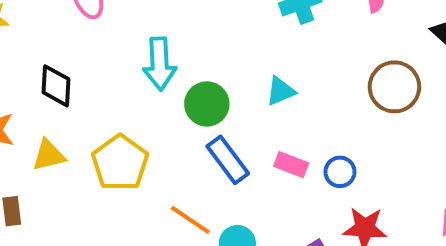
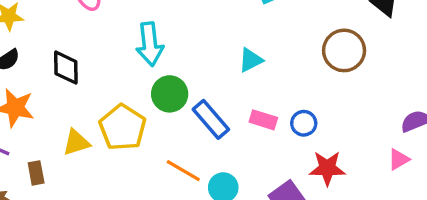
green circle: (207, 104) -> (170, 94), moved
yellow triangle: (49, 155) -> (76, 142), moved

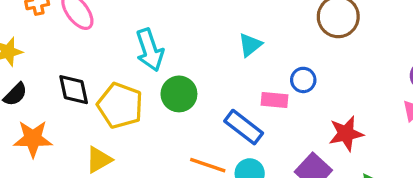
blue rectangle: (211, 119) -> (244, 127), moved
blue circle: (304, 123) -> (303, 80), moved
yellow pentagon: (123, 127) -> (120, 106), moved

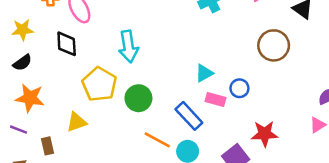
cyan triangle: (250, 45) -> (204, 73), moved
black diamond: (74, 90) -> (67, 44), moved
green circle: (179, 94) -> (138, 98), moved

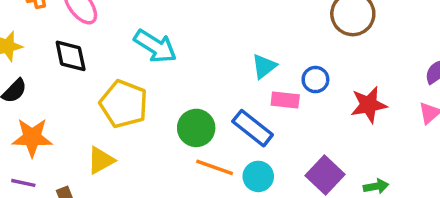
cyan arrow: (128, 46) -> (155, 46), turned -40
green circle: (138, 98) -> (196, 128), moved
red star: (265, 134) -> (369, 105), moved

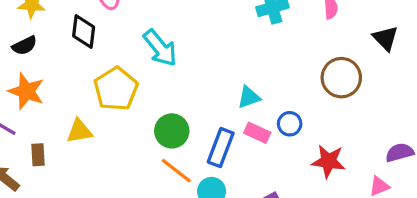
blue rectangle: (253, 128) -> (221, 148), turned 54

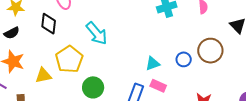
blue circle: (290, 124) -> (184, 59), moved
yellow triangle: (79, 131) -> (43, 75), moved
green circle: (172, 131) -> (93, 87), moved

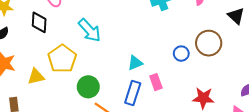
cyan triangle: (153, 64) -> (135, 63), moved
pink rectangle: (158, 86) -> (156, 82), turned 49

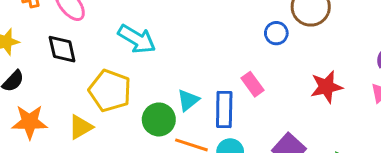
cyan triangle: (135, 63) -> (188, 100), moved

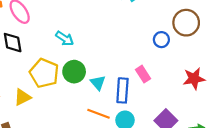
cyan arrow: (137, 39) -> (65, 38), size x0.7
cyan triangle: (188, 100) -> (98, 83), turned -35
green circle: (159, 119) -> (74, 72), moved

